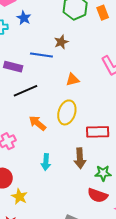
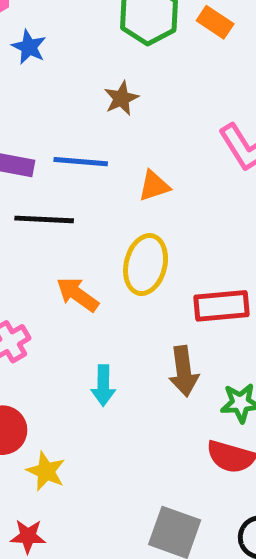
orange rectangle: (103, 13) -> (215, 22), turned -32
blue line: (41, 55) -> (81, 162), moved
black line: (26, 91) -> (44, 219), turned 30

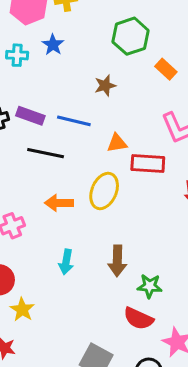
orange rectangle: (215, 22) -> (166, 69), moved
orange arrow: (78, 294) -> (59, 203), turned -44
red rectangle: (221, 306) -> (148, 164), moved

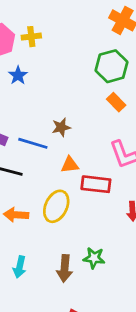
green hexagon: (131, 36) -> (112, 66), moved
brown star: (105, 86) -> (61, 127), moved
green star: (150, 286) -> (94, 258), moved

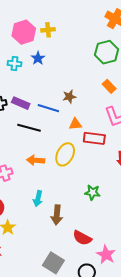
orange rectangle: (116, 102) -> (109, 86), moved
brown arrow: (65, 268) -> (57, 215), moved

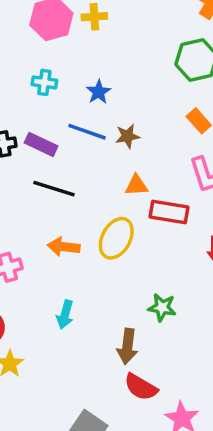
blue star: (38, 58) -> (99, 92), moved
cyan cross: (15, 64) -> (44, 82), moved
blue line: (48, 108) -> (87, 132), moved
brown arrow: (57, 215) -> (127, 346), moved

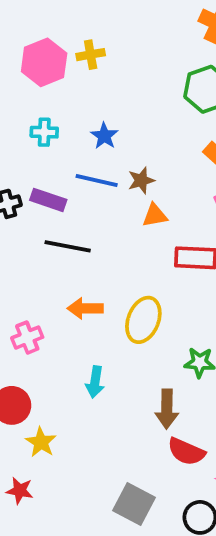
orange triangle: (136, 185) -> (155, 215), moved
yellow ellipse: (116, 238) -> (143, 320), moved

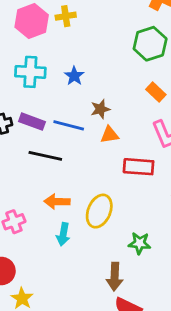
cyan cross: (44, 132) -> (30, 72), size x1.5
blue line: (97, 181) -> (69, 125), moved
cyan arrow: (95, 382) -> (63, 234), moved

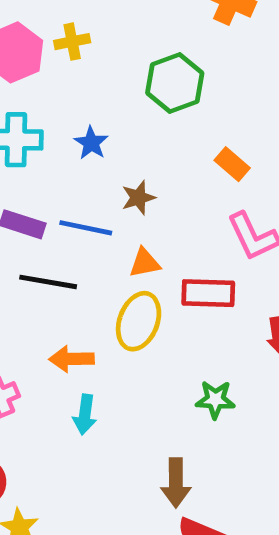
green hexagon: (150, 44) -> (175, 83), moved
orange triangle: (110, 135) -> (145, 263), moved
yellow ellipse: (99, 211) -> (139, 321), moved
green star: (140, 243) -> (215, 400), moved

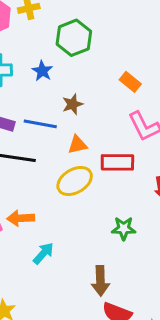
green hexagon: (175, 83) -> (74, 38), moved
yellow ellipse: (139, 321) -> (75, 181), turned 40
orange arrow: (71, 359) -> (21, 218), moved
cyan arrow: (85, 414) -> (43, 253), moved, turned -145

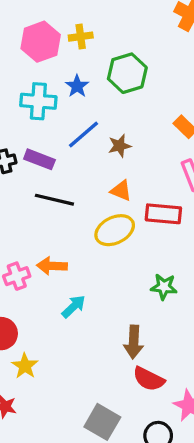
blue star: (42, 71) -> (77, 86), moved
blue line: (40, 124) -> (84, 134), moved, turned -56
orange triangle: (77, 145) -> (121, 191), turned 30

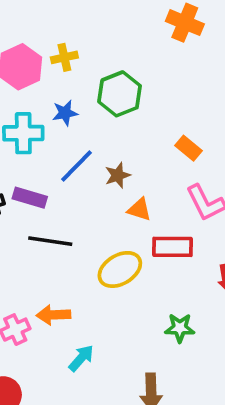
blue star: (77, 86) -> (65, 113), turned 30
orange triangle: (121, 191) -> (139, 209), moved

